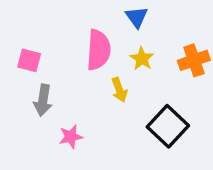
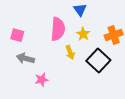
gray arrow: (43, 100) -> (25, 58), turned 96
black square: (168, 126) -> (98, 60), moved

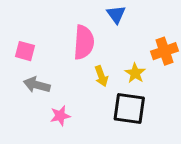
yellow star: (83, 34) -> (135, 73), moved
black square: (98, 60) -> (129, 108), moved, turned -35

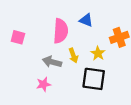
blue triangle: (116, 14) -> (86, 20), moved, turned -32
gray arrow: (37, 85) -> (52, 62), moved

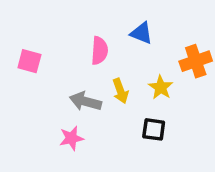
pink semicircle: (61, 31) -> (99, 51), size x0.7
black square: (94, 79) -> (154, 129), size x0.6

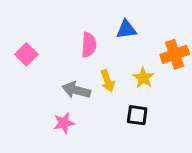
blue triangle: (141, 33) -> (126, 29), turned -30
pink square: (29, 61) -> (26, 54), turned 30

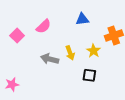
pink semicircle: (89, 45) -> (44, 26), moved, turned 42
pink star: (64, 123) -> (12, 84), moved

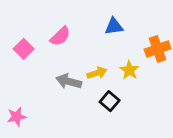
yellow arrow: (70, 53) -> (97, 73), turned -88
black square: (89, 75) -> (110, 101), moved, turned 32

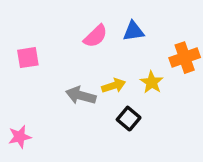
pink semicircle: (60, 36) -> (96, 36), moved
pink square: (24, 49) -> (28, 58), turned 36

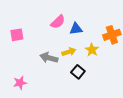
blue triangle: (133, 31) -> (76, 29), moved
pink star: (20, 137) -> (20, 83), moved

